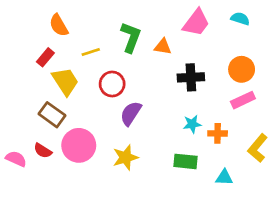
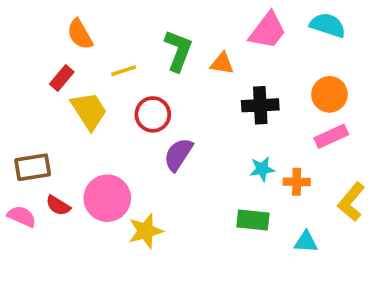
cyan semicircle: (240, 19) -> (328, 25), size x1.4
brown rectangle: (52, 115) -> (33, 167), moved, turned -45
yellow star: (125, 157) -> (146, 231), moved

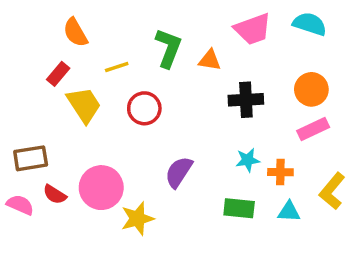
pink trapezoid: (268, 31) -> (253, 29), turned 33
purple semicircle: (178, 154) -> (179, 172), moved
cyan triangle: (306, 242) -> (289, 212), moved

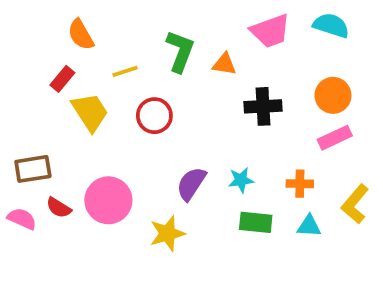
cyan star: (248, 160) -> (241, 180), moved
yellow star: (137, 219) -> (167, 233), moved

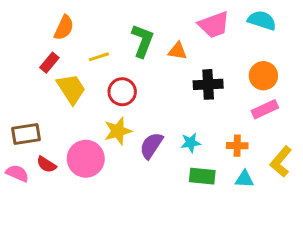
orange semicircle: (81, 35) -> (64, 28), turned -125
yellow star: (167, 233) -> (118, 131), moved

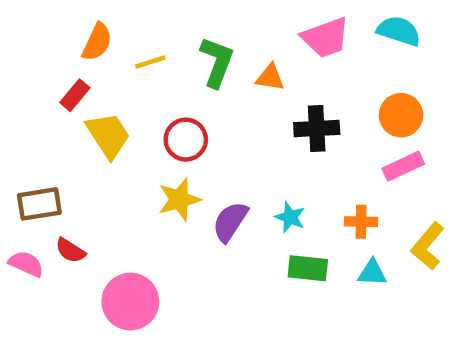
yellow line: (99, 57) -> (150, 62), moved
cyan star: (191, 143) -> (290, 217), turned 30
pink circle: (86, 159) -> (130, 302), moved

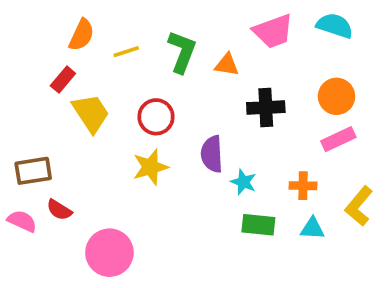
purple semicircle: (230, 222) -> (212, 154), moved, turned -36

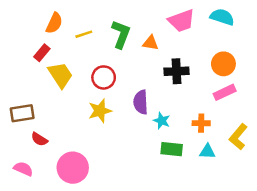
pink semicircle: (22, 221) -> (23, 169), moved

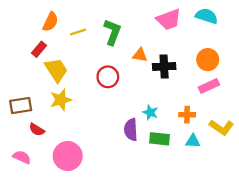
orange triangle: (151, 43) -> (140, 55), moved
red circle: (104, 77) -> (108, 77), moved
purple semicircle: (141, 102) -> (131, 130), moved
yellow star: (100, 111) -> (61, 100), moved
yellow L-shape: (238, 137) -> (221, 127), turned -95

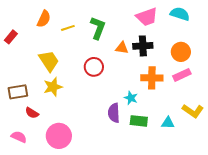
red rectangle: (39, 49) -> (11, 37), moved
black cross: (164, 66) -> (143, 46), moved
orange cross: (187, 115) -> (152, 78), moved, size x1.5

